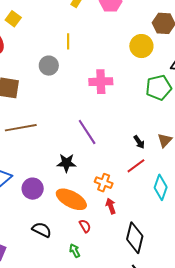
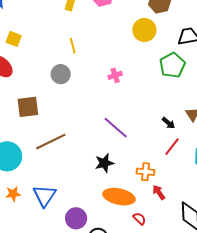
pink cross: (101, 82) -> (115, 75), size x0.6
purple circle: (33, 189) -> (76, 218), moved

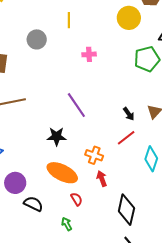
yellow line: (73, 46) -> (69, 20), moved

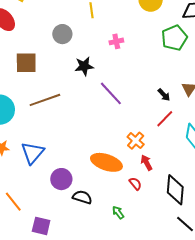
black star: (57, 136) -> (84, 66), moved
orange cross: (94, 155) -> (136, 141), turned 30
red semicircle: (76, 199) -> (135, 184), moved

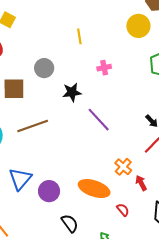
gray circle: (62, 34) -> (44, 68), moved
red arrow: (146, 163) -> (141, 183), moved
purple circle: (61, 179) -> (49, 191), moved
black semicircle: (82, 197) -> (70, 223), turned 36

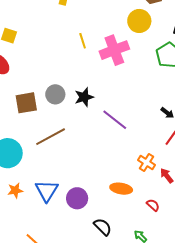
gray circle: (44, 68) -> (55, 94), moved
pink cross: (104, 68) -> (114, 50), moved, size x2.0
orange ellipse: (94, 189) -> (121, 189), size x0.7

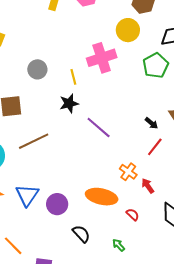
yellow line: (83, 41) -> (73, 77), moved
gray circle: (55, 94) -> (37, 69), moved
orange ellipse: (121, 189) -> (102, 197), size x1.4

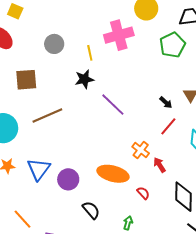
green arrow: (119, 245) -> (128, 223), turned 56

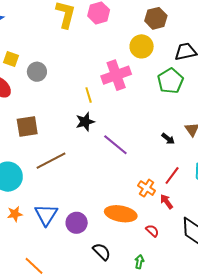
gray circle: (54, 44) -> (37, 72), moved
red line: (168, 126) -> (172, 176), moved

